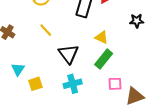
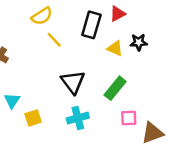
black star: (137, 21) -> (139, 42), moved
yellow line: (46, 30) -> (54, 40), moved
yellow triangle: (102, 37) -> (115, 48), moved

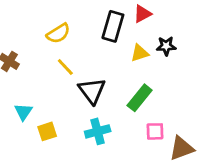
yellow semicircle: (42, 16) -> (58, 33), moved
yellow line: (54, 40) -> (65, 67), moved
yellow triangle: (115, 48) -> (140, 53), turned -42

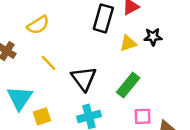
yellow semicircle: (58, 33) -> (38, 25), moved
yellow line: (65, 67) -> (48, 63), moved
cyan triangle: (23, 112) -> (20, 98), size x1.5

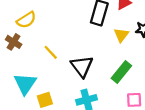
yellow semicircle: (38, 25) -> (26, 20), moved
yellow triangle: (128, 43) -> (121, 35), turned -35

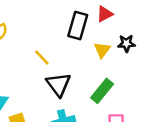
yellow line: (51, 52) -> (42, 58), moved

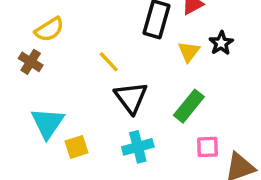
black star: (126, 43) -> (221, 43), turned -30

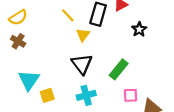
yellow semicircle: (49, 30) -> (18, 17), moved
yellow triangle: (189, 52) -> (83, 35), moved
yellow line: (109, 62) -> (68, 15), moved

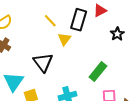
black triangle: (82, 64) -> (43, 62), moved

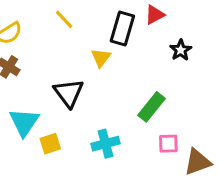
yellow line: (50, 21) -> (64, 19), moved

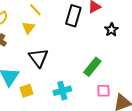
yellow triangle: (101, 58) -> (28, 28), moved

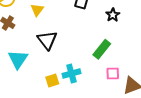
black star: (111, 30) -> (113, 15), moved
yellow square: (26, 91) -> (52, 81), moved

